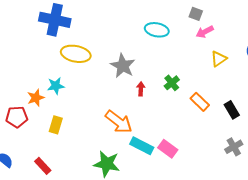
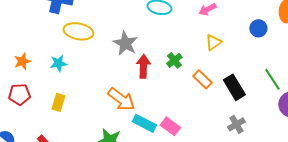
yellow triangle: (219, 59) -> (213, 42), moved
red arrow: (141, 89) -> (143, 66), size x1.6
orange star: (36, 98) -> (22, 61), moved
black rectangle: (232, 110) -> (234, 87), size x1.4

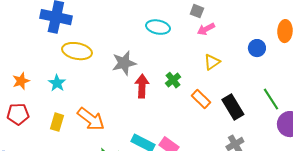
gray star: (125, 43) -> (124, 63), turned 30
cyan star: (58, 63) -> (57, 83), turned -30
orange arrow: (121, 99) -> (91, 119), moved

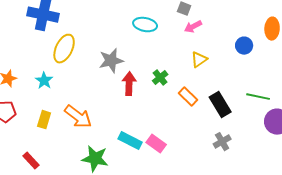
yellow ellipse: (77, 51) -> (64, 49), turned -76
green line: (271, 99) -> (258, 97), turned -45

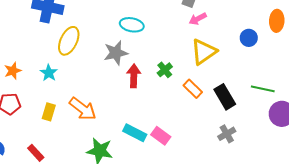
cyan ellipse: (145, 25) -> (132, 25), moved
yellow triangle: (199, 60) -> (204, 52), size x1.6

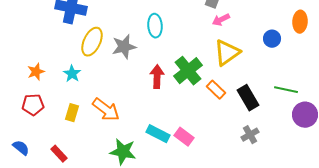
cyan ellipse: (132, 25) -> (155, 26), turned 75
gray star: (116, 53) -> (124, 47), moved
green cross: (165, 70) -> (188, 71), size x1.8

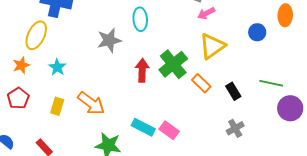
yellow ellipse: (92, 42) -> (36, 35), moved
black rectangle: (248, 98) -> (233, 91), size x0.7
red pentagon: (33, 105) -> (18, 98), turned -30

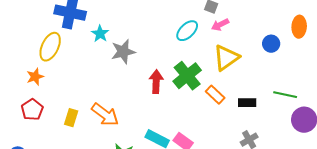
cyan ellipse: (140, 19) -> (187, 31), moved, turned 50
cyan star: (57, 67) -> (100, 34), moved
black rectangle: (233, 91) -> (247, 103), turned -60

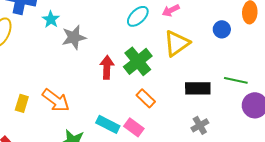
orange rectangle: (215, 95) -> (146, 98), moved
black rectangle: (247, 103) -> (198, 88), size x1.4

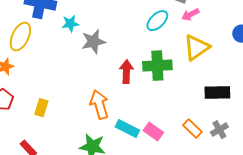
cyan star: (51, 19) -> (70, 24), turned 30
green cross: (138, 61) -> (157, 66), turned 36
orange rectangle: (146, 98) -> (192, 129), moved
orange arrow: (56, 100) -> (99, 105), moved, turned -144

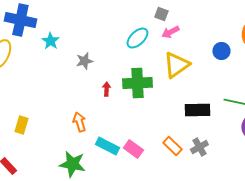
cyan star: (70, 24) -> (50, 41), turned -30
gray star: (93, 42) -> (84, 61), moved, size x0.7
red arrow: (126, 72) -> (106, 89), size x0.6
orange arrow: (99, 105) -> (79, 122), size x0.7

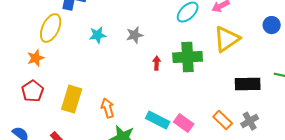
cyan star: (50, 41) -> (98, 35), moved, turned 30
orange arrow: (79, 122) -> (108, 108), moved
yellow rectangle: (21, 125) -> (72, 99), size x1.5

